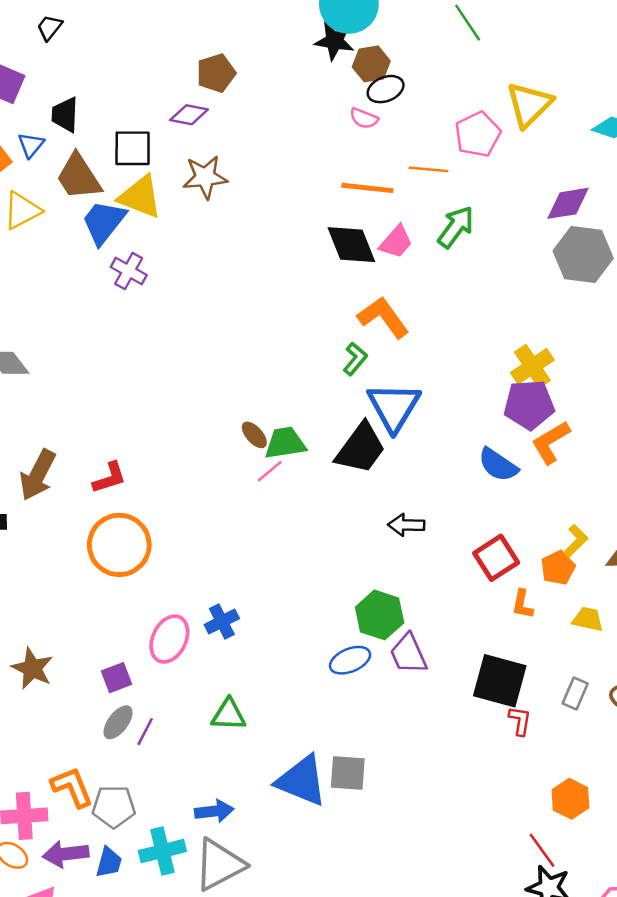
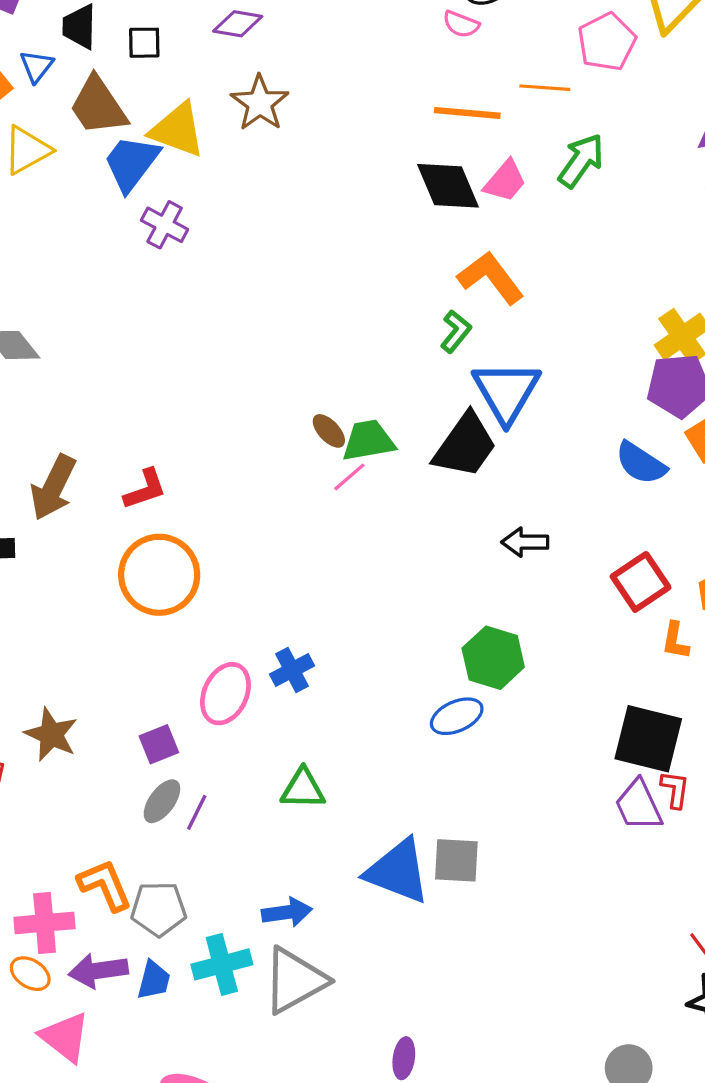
black square: (133, 148) -> (144, 43), moved, size x0.7
brown star: (205, 177) -> (260, 103), turned -30
purple trapezoid: (408, 654) -> (639, 805), moved

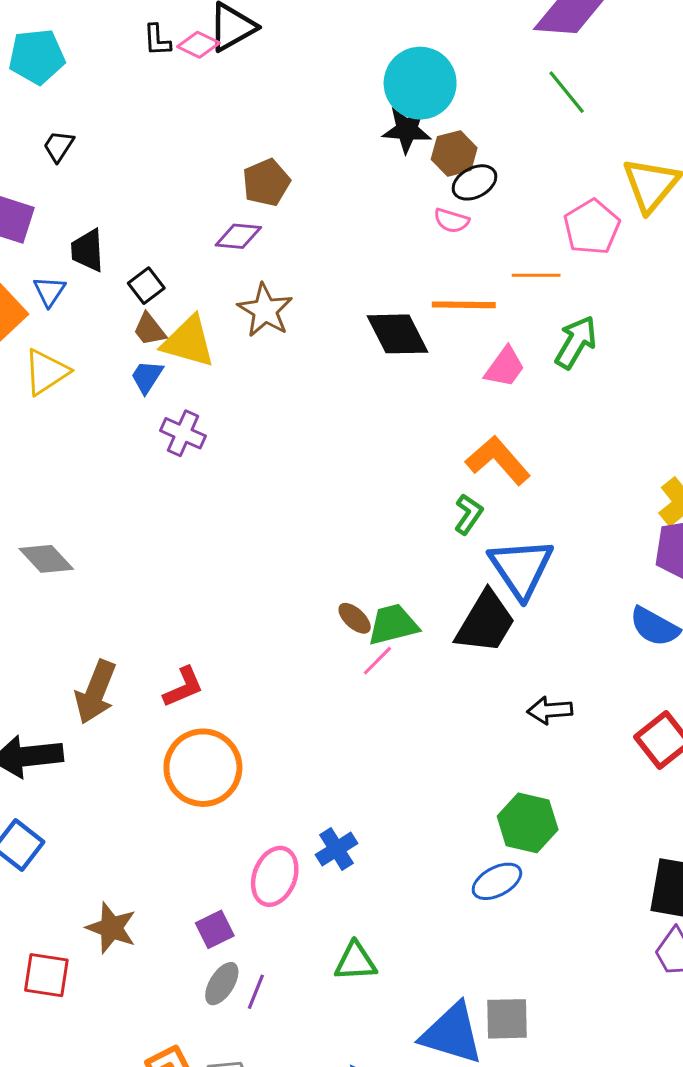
black square: (144, 43) -> (146, 286), moved, turned -32
brown trapezoid: (98, 106) -> (149, 329), moved, size x0.6
blue trapezoid: (131, 163) -> (147, 377), size x0.6
black diamond: (448, 186) -> (397, 334), moved

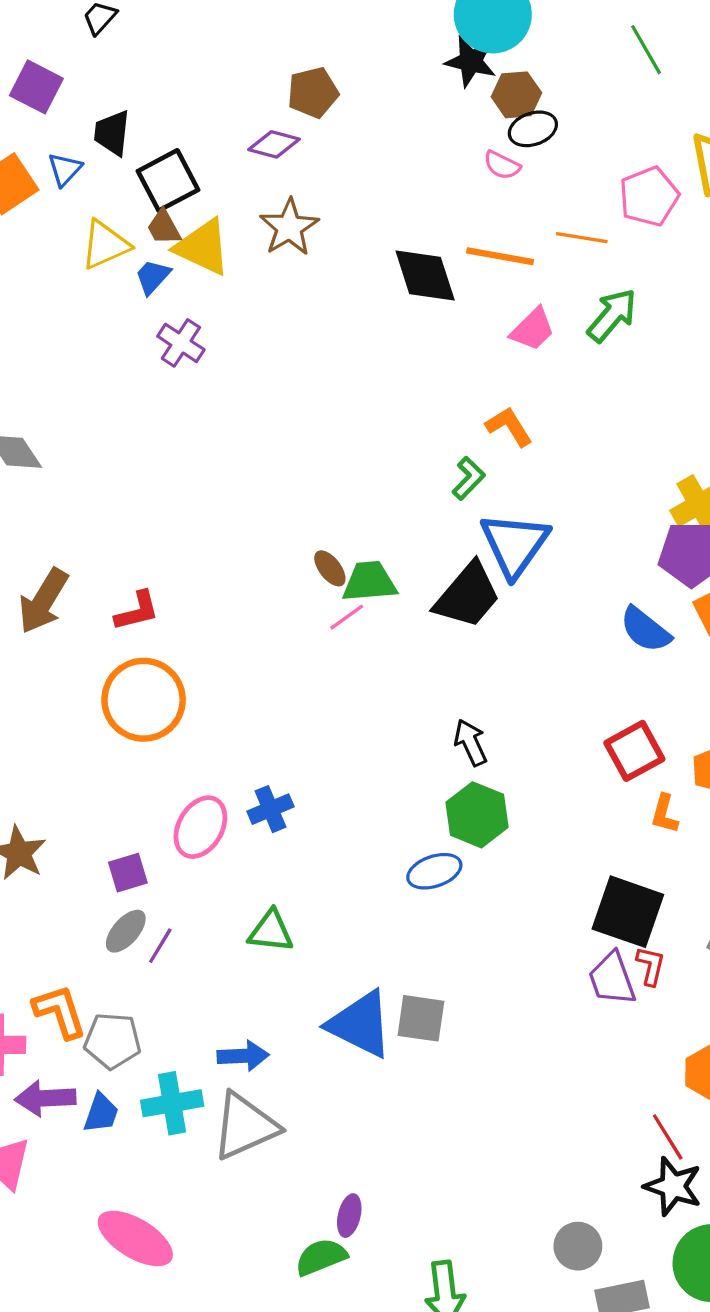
black square: (146, 286) -> (168, 180), size x1.6
yellow triangle: (46, 372) -> (105, 245), moved
orange L-shape: (498, 460) -> (509, 427), size x0.7
black arrow: (550, 710) -> (471, 743), moved, turned 60

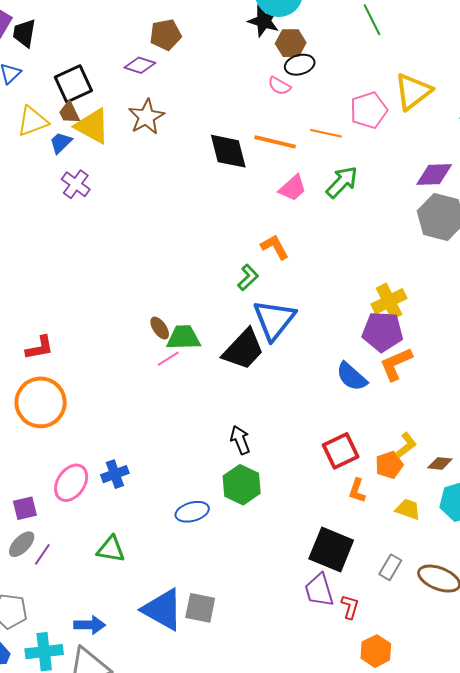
black trapezoid: (112, 133) -> (24, 33), moved
blue ellipse: (434, 871) -> (192, 512), moved
red L-shape: (651, 966) -> (350, 607), moved

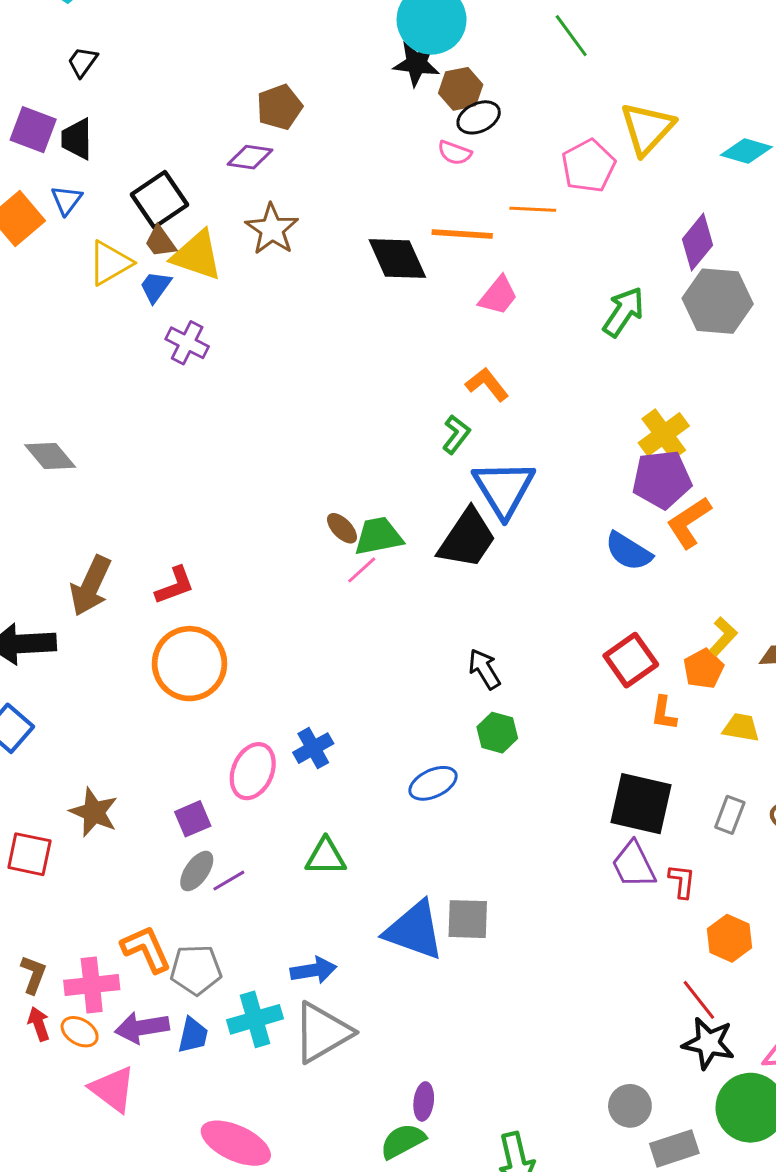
purple diamond: (434, 174) -> (698, 242), turned -39
green arrow: (342, 182) -> (623, 312), moved
green hexagon: (242, 485) -> (497, 733), size x0.7
purple line: (42, 554) -> (229, 881), turned 35

